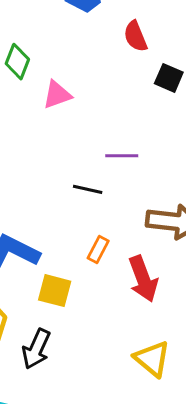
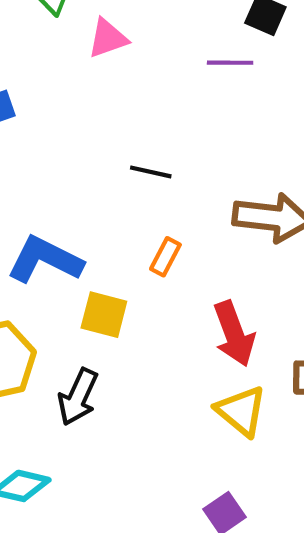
purple line: (122, 156) -> (230, 63), moved
red arrow: (143, 279) -> (234, 334), moved

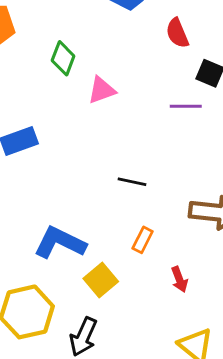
yellow square: (104, 315) -> (101, 280), turned 36
red arrow: (234, 334) -> (179, 279), moved, size x0.6

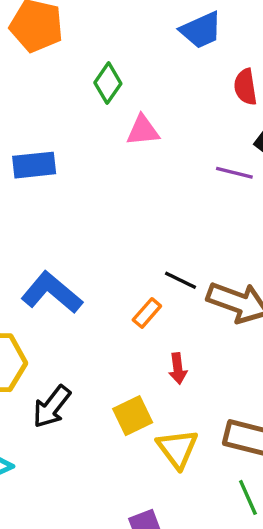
black line: (132, 182) -> (180, 280), moved
yellow square: (101, 280) -> (133, 416), moved

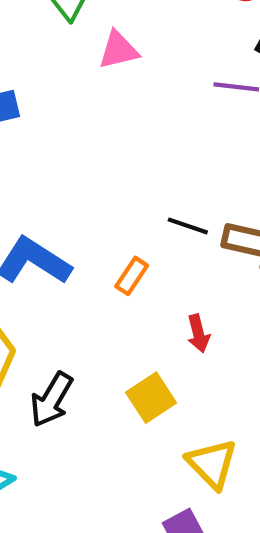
orange rectangle: (147, 313) -> (132, 276), moved
yellow triangle: (177, 449) -> (212, 464), moved

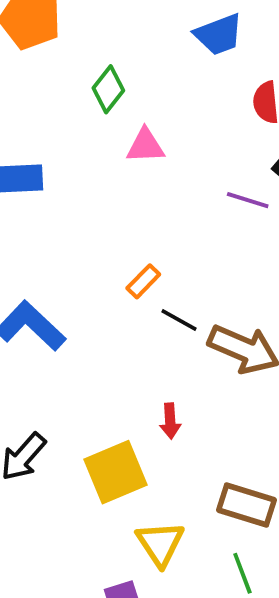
orange rectangle: (132, 276) -> (143, 281), moved
yellow square: (151, 398) -> (116, 472), size x1.4

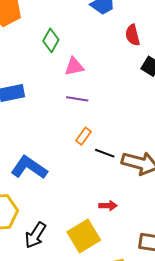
purple line: (248, 200) -> (77, 99), moved
red arrow: (170, 421) -> (108, 206), turned -78

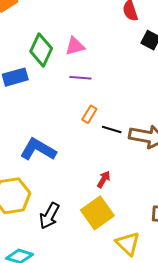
green diamond: (51, 40) -> (41, 50), moved, size x1.4
red arrow: (108, 206) -> (104, 179), moved, turned -54

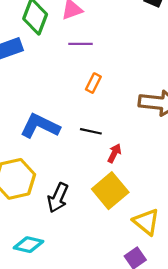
black line: (112, 129) -> (91, 131), moved

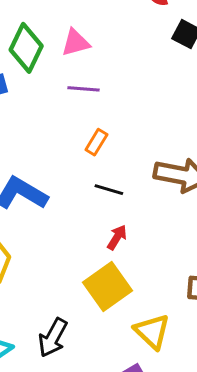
black line: (91, 131) -> (109, 190), moved
black arrow: (58, 198) -> (53, 338), moved

